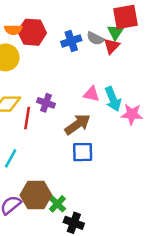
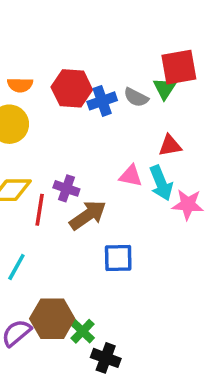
red hexagon: (32, 32) -> (72, 88), moved
red triangle: (112, 46) -> (170, 146), moved, turned 36
brown arrow: (78, 124) -> (88, 215), moved

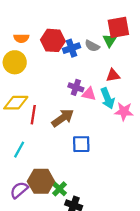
purple cross: (66, 188) -> (76, 87), moved

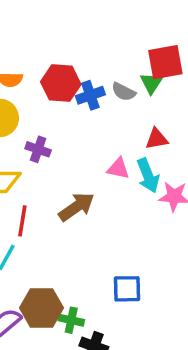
purple cross: (76, 87) -> (38, 149), moved
red line: (33, 115) -> (22, 221), moved
blue square: (81, 144) -> (127, 289), moved
green cross: (59, 189) -> (71, 320), turned -32

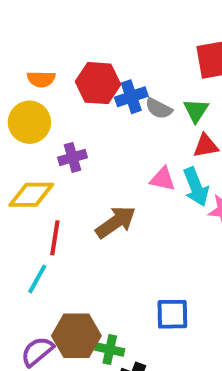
green triangle: (151, 83) -> (196, 110), moved
gray semicircle: (124, 92) -> (159, 108), moved
purple cross: (38, 149) -> (72, 157), turned -35

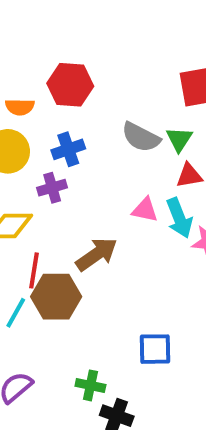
red hexagon: (98, 83) -> (70, 85), moved
blue cross: (131, 97) -> (68, 149), moved
gray semicircle: (159, 108) -> (141, 137), size x1.4
brown hexagon: (76, 336) -> (56, 297), moved

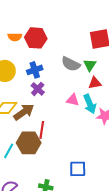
orange semicircle: (20, 107) -> (15, 37), moved
purple cross: (52, 188) -> (38, 89), moved, turned -32
brown arrow: (96, 254) -> (24, 112), moved
red line: (34, 270) -> (42, 130), moved

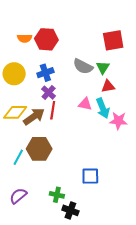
red line: (42, 130) -> (53, 110), moved

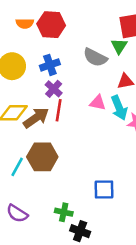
green triangle: (103, 67) -> (119, 46), moved
purple semicircle: (18, 196) -> (17, 213), turned -108

